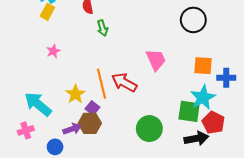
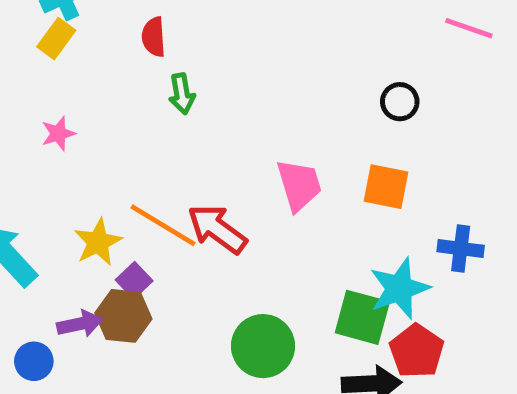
black circle: (193, 20) -> (400, 102), size x0.6
orange square: (203, 66) -> (386, 187), moved
orange line: (102, 84) -> (163, 225), turned -52

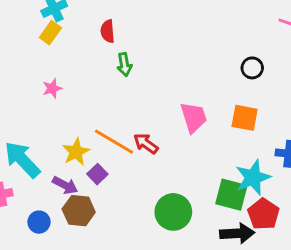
red arrow: (217, 229) -> (146, 144), size x0.7
brown hexagon: (123, 316) -> (79, 211), moved
purple arrow: (80, 324) -> (65, 185), moved, turned 40

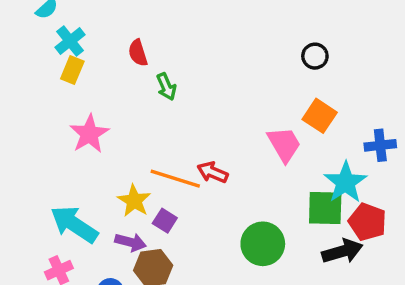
pink star: (52, 88) -> (89, 134), size x1.6
pink trapezoid: (194, 117) -> (284, 144), moved
orange square: (245, 118) -> (320, 116), turned 36

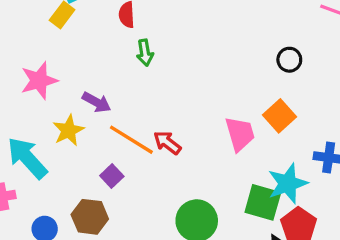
pink star: (89, 134) -> (39, 81), moved
yellow star: (134, 201) -> (68, 130), moved
purple arrow: (130, 242) -> (97, 102), moved

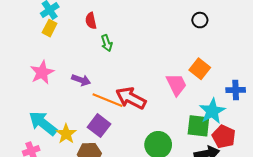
black circle: (289, 60) -> (200, 20), moved
yellow star: (68, 130) -> (66, 134), moved
red arrow: (167, 143) -> (131, 98), size x1.6
purple square: (112, 176) -> (99, 126), size x1.5

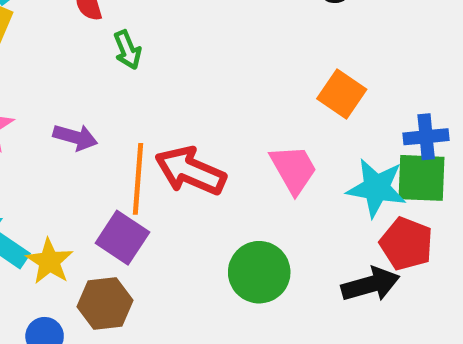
pink trapezoid: (176, 85) -> (294, 169), moved
orange line: (108, 100) -> (138, 179), turned 76
cyan star: (212, 111) -> (376, 188), turned -30
green square: (198, 126) -> (421, 178), moved

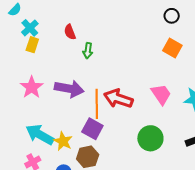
green arrow: (127, 50) -> (88, 51), turned 35
orange square: (342, 94) -> (172, 48), moved
purple arrow: (75, 137) -> (69, 89), size x1.6

